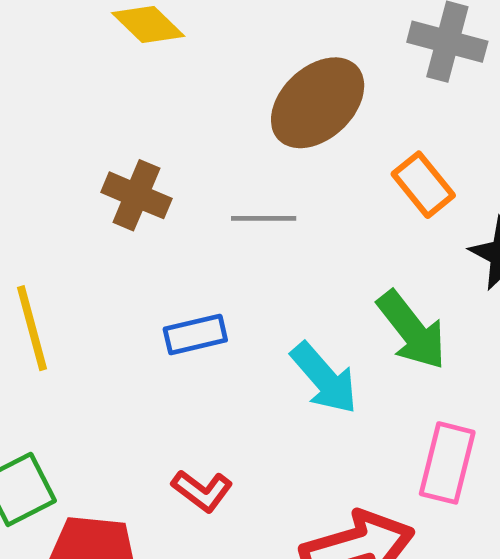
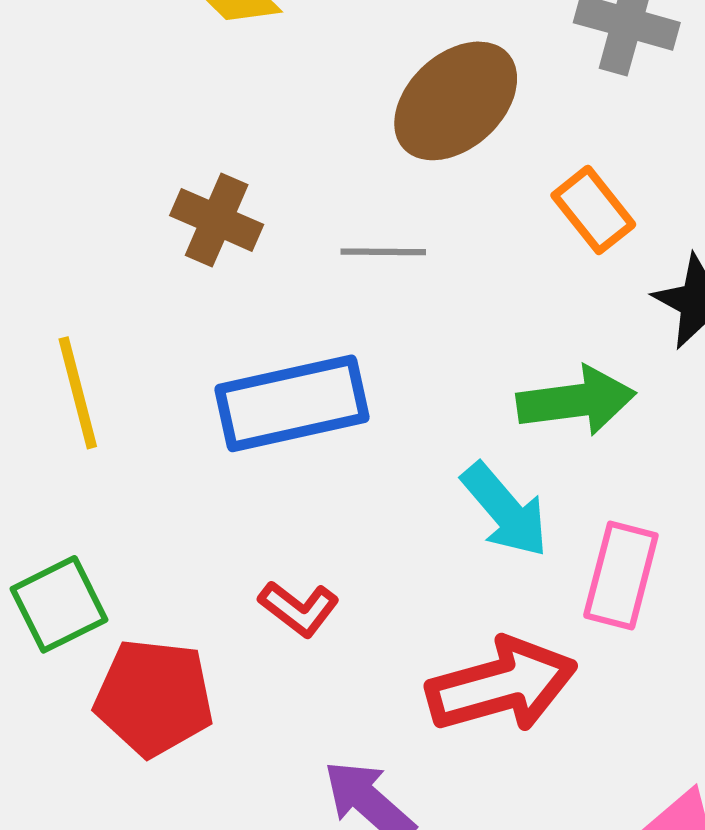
green arrow: (412, 330) -> (576, 401), turned -60
blue rectangle: (195, 334) -> (292, 403), size x1.8
cyan arrow: (324, 378) -> (505, 510), moved

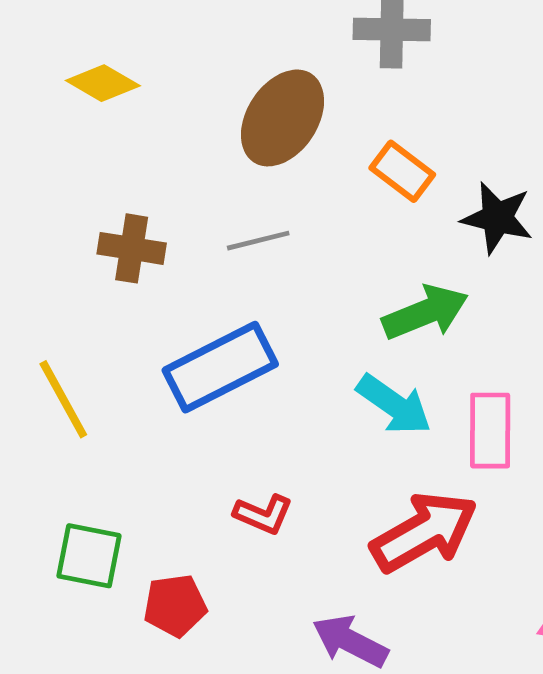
green square: (59, 604) -> (89, 556), turned -38
red pentagon: (154, 697) -> (175, 605), size x0.7

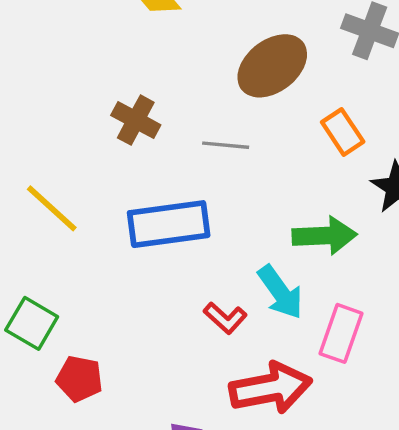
yellow line: (63, 399) -> (52, 208), turned -38
red L-shape: (263, 514) -> (225, 318), moved

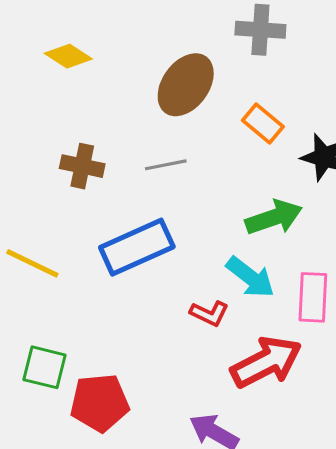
red pentagon: (79, 379) -> (100, 403), size x1.4

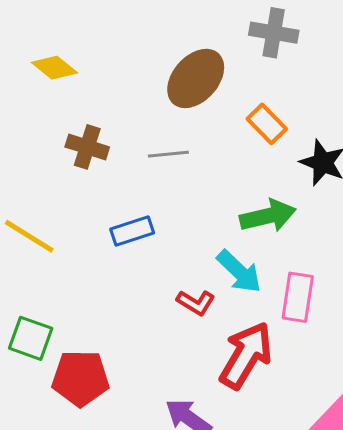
yellow diamond: (68, 56) -> (54, 68), moved
blue rectangle: (137, 247) -> (132, 231), size x0.6
red arrow: (266, 362) -> (246, 355), turned -38

